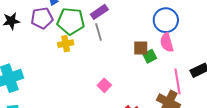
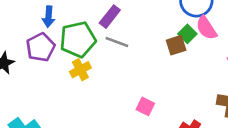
gray line: (99, 32) -> (117, 42), turned -36
green square: (150, 56) -> (187, 34), moved

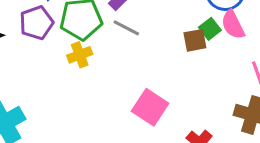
pink square: (145, 106) -> (150, 107), size x1.6

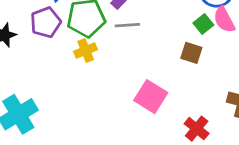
gray line: (126, 28) -> (127, 25), turned -30
brown square: (195, 40) -> (191, 53), moved, turned 30

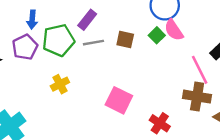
yellow cross: (86, 51) -> (60, 84), moved
brown square: (191, 53) -> (125, 40), moved

